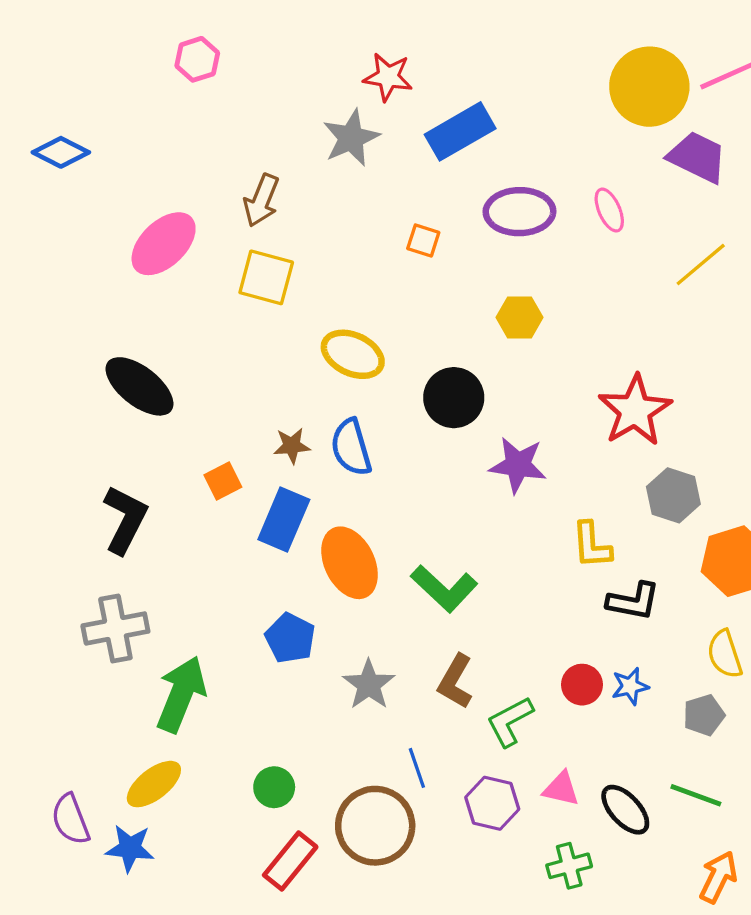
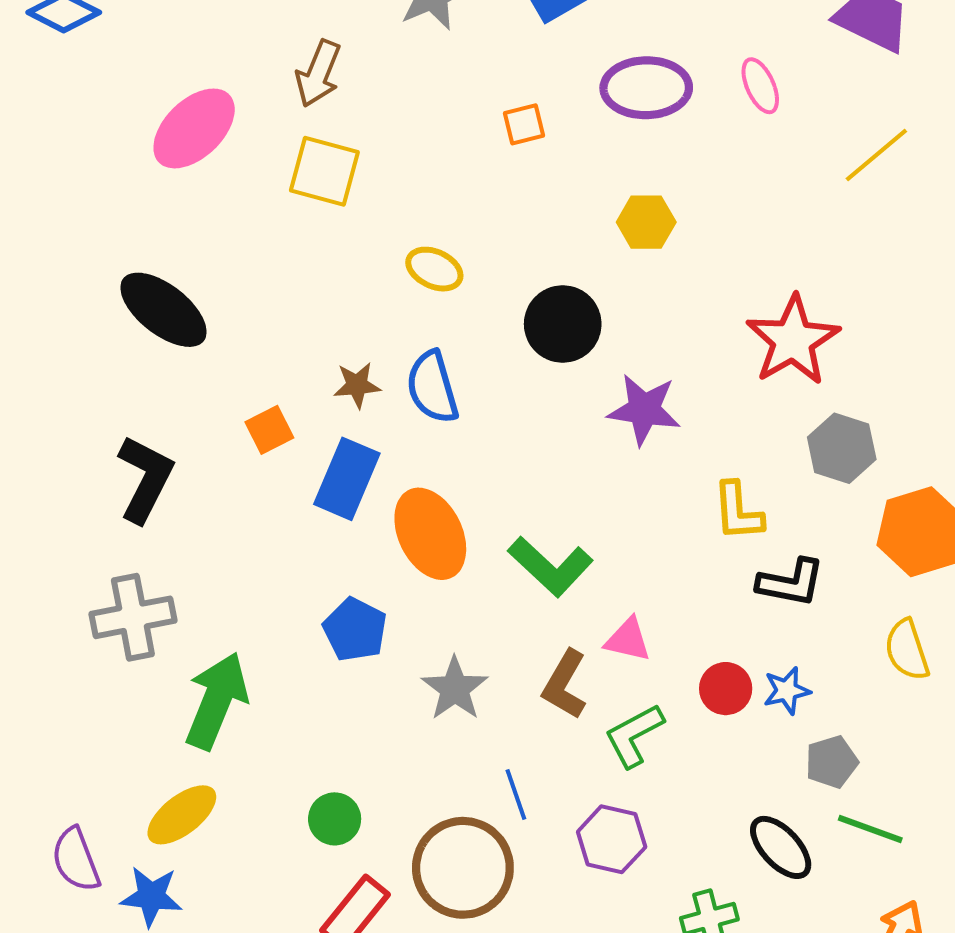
orange square: (423, 240) -> (524, 124), turned -32
yellow ellipse: (353, 354) -> (434, 269), size x0.7
gray pentagon: (704, 715) -> (832, 762), moved
pink triangle: (561, 789) -> (628, 640), moved

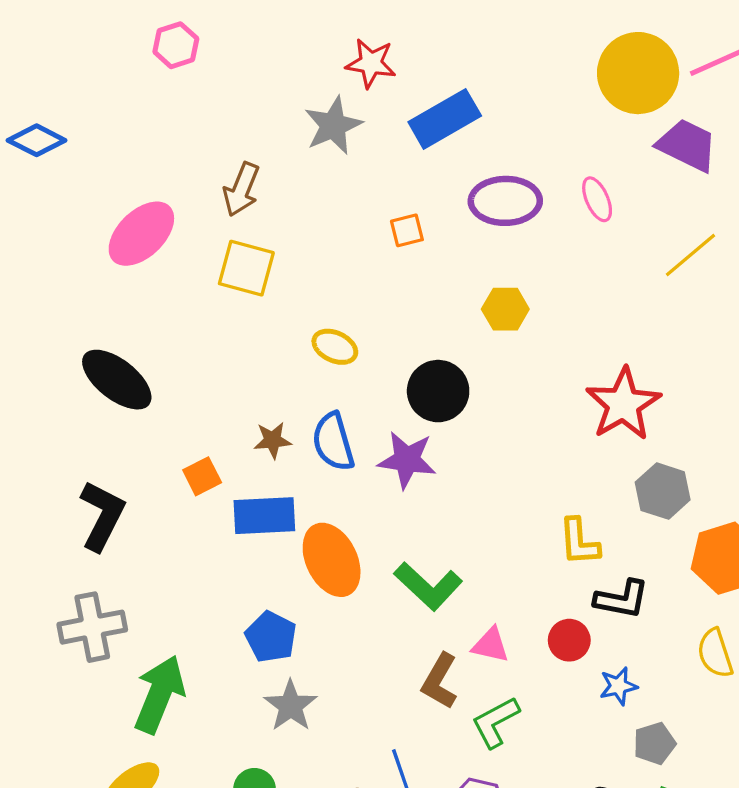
purple star: (644, 410) -> (407, 460), moved
blue rectangle: (347, 479) -> (264, 516), turned 64
gray star: (455, 689) -> (291, 706), moved
red circle: (726, 689) -> (569, 640), moved

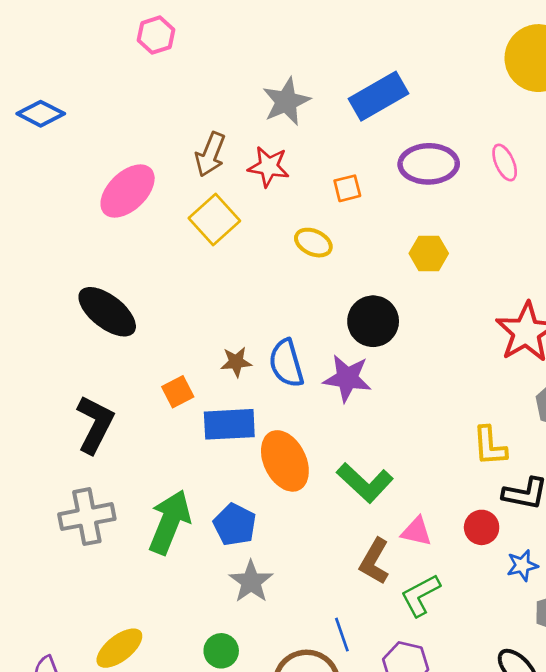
red star: (371, 63) -> (269, 167), moved
yellow square: (246, 268) -> (214, 219), turned 33
yellow ellipse: (335, 347) -> (313, 243), moved
green arrow: (159, 694) -> (170, 522), moved

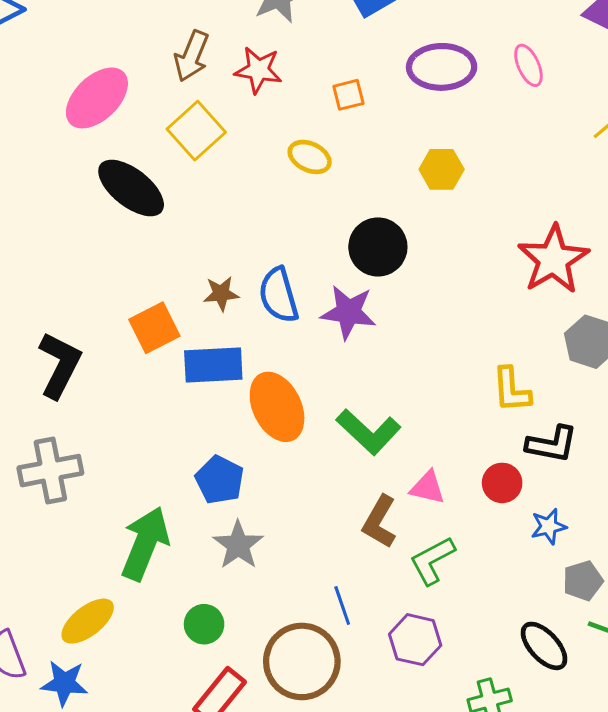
black ellipse: (107, 312) -> (131, 188), moved
orange square: (178, 392) -> (154, 328), size x1.4
green arrow: (170, 522) -> (145, 543), moved

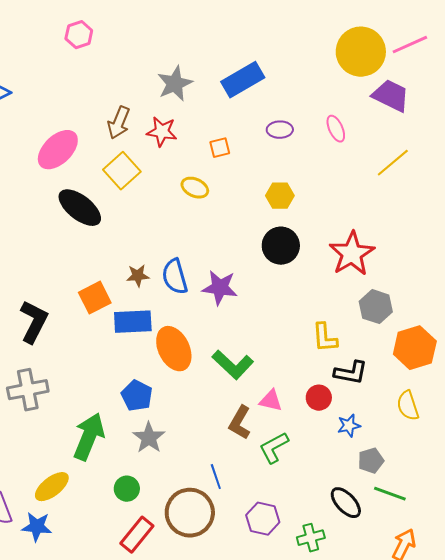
purple ellipse: (442, 67) -> (280, 130), size x0.6
black circle: (378, 247) -> (281, 246), moved
purple hexagon: (415, 640) -> (263, 519), moved

